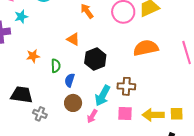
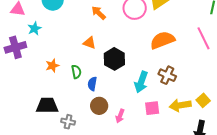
brown cross: (126, 86) -> (167, 75), moved, turned 30
cyan arrow: (103, 96) -> (141, 82), moved
yellow square: (177, 114) -> (203, 100), turned -32

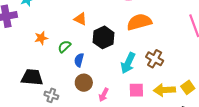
orange semicircle: (162, 40) -> (139, 22), moved
green semicircle: (76, 72) -> (64, 46), turned -128

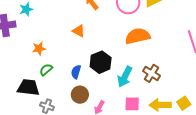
black hexagon: (104, 37) -> (101, 62), moved
green semicircle: (64, 46) -> (46, 70), moved

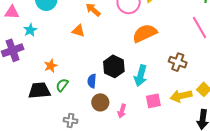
orange triangle: (79, 31) -> (78, 31), moved
brown cross: (152, 73) -> (178, 62), moved
black trapezoid: (28, 87) -> (39, 91), moved

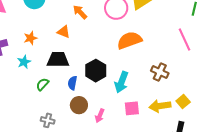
cyan star: (30, 30) -> (24, 62), moved
orange star: (51, 66) -> (30, 38), moved
black trapezoid: (39, 91) -> (58, 60), moved

